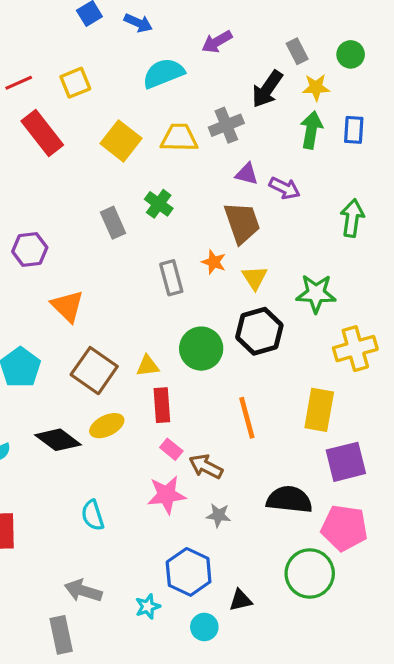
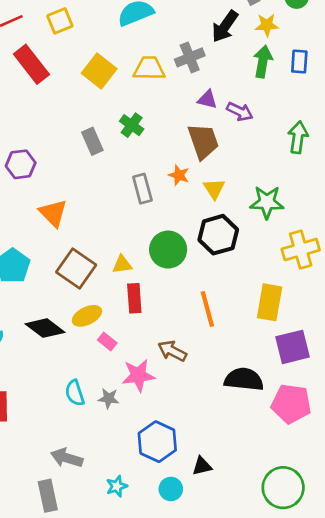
pink rectangle: (171, 449) -> (107, 342), moved
gray star: (218, 515) -> (109, 398), moved
green circle: (310, 573) -> (283, 488), moved
cyan star: (148, 607) -> (117, 486), moved

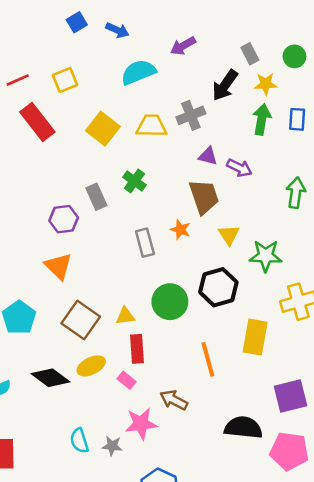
purple hexagon: (21, 164) -> (64, 219), moved
yellow triangle: (214, 189) -> (229, 235), moved
yellow rectangle: (270, 302) -> (255, 337), moved
pink rectangle: (107, 342) -> (127, 380), moved

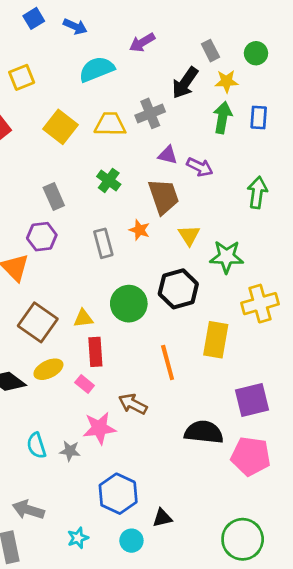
green cross: (134, 181) -> (109, 180), moved
purple hexagon: (64, 219) -> (42, 237), moved

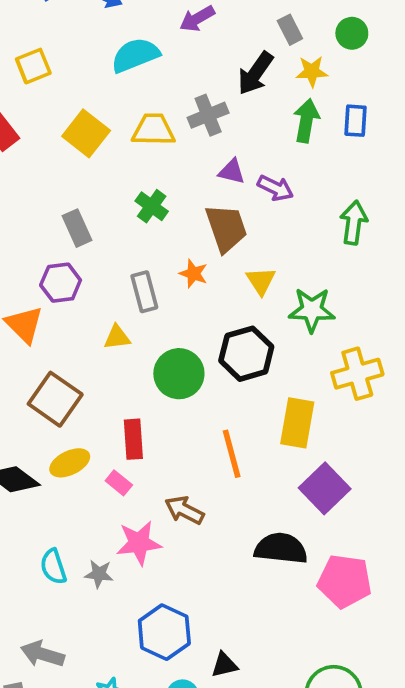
yellow triangle: (83, 318) -> (117, 337), moved
purple square: (252, 400) -> (325, 488), moved, turned -30

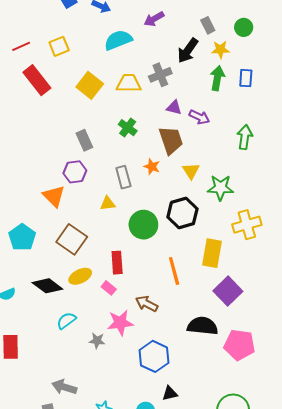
cyan semicircle: (53, 567) -> (66, 321), moved, turned 72
blue hexagon: (164, 632) -> (154, 356), moved

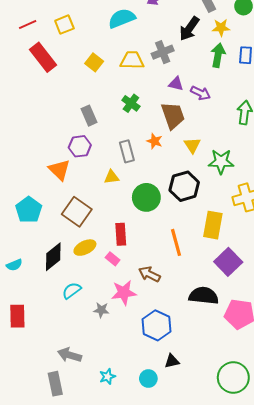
yellow square: (90, 85) -> (94, 62), size x0.7
black diamond: (47, 286) -> (53, 257), turned -76

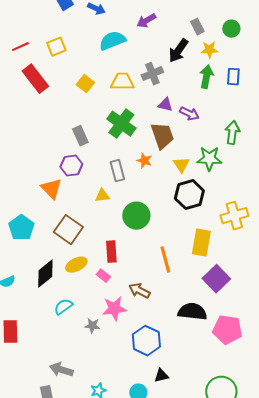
green cross: (131, 103) -> (121, 124), size x1.6
green star: (221, 162) -> (209, 159), moved
black hexagon: (184, 186) -> (189, 195), moved

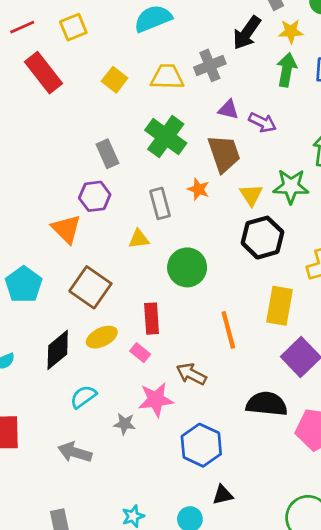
gray arrow: (61, 370) -> (75, 452), moved

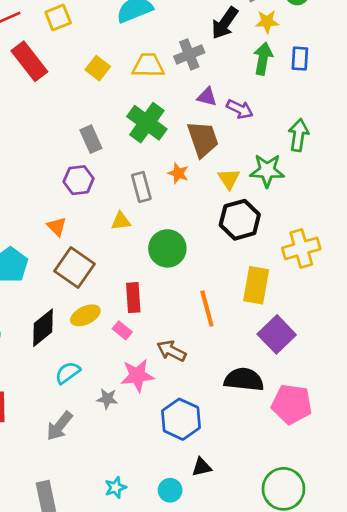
orange triangle: (66, 229) -> (57, 227), moved, size x0.7
gray arrow: (75, 452) -> (59, 426), turned -68

